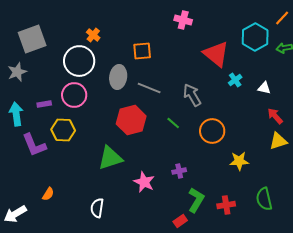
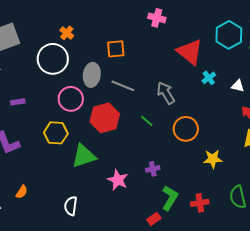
pink circle: (74, 95) -> (71, 99), moved
yellow hexagon: (63, 130) -> (56, 133), moved

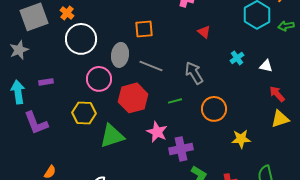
orange cross: (67, 33) -> (67, 13), moved
red triangle: (190, 52) -> (204, 32), moved, size x0.5
green line: (147, 121) -> (175, 101), turned -56
purple cross: (153, 169) -> (181, 149), size x1.6
pink star: (118, 180) -> (157, 132), moved

